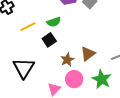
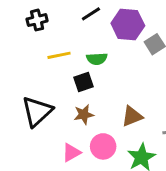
brown star: (67, 60) -> (84, 114), moved

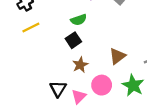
yellow line: (59, 55) -> (31, 28), moved
black triangle: (37, 111) -> (58, 89), moved, size x0.7

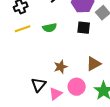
green semicircle: (79, 20) -> (50, 28), moved
black square: (73, 40) -> (84, 28), moved, turned 32

